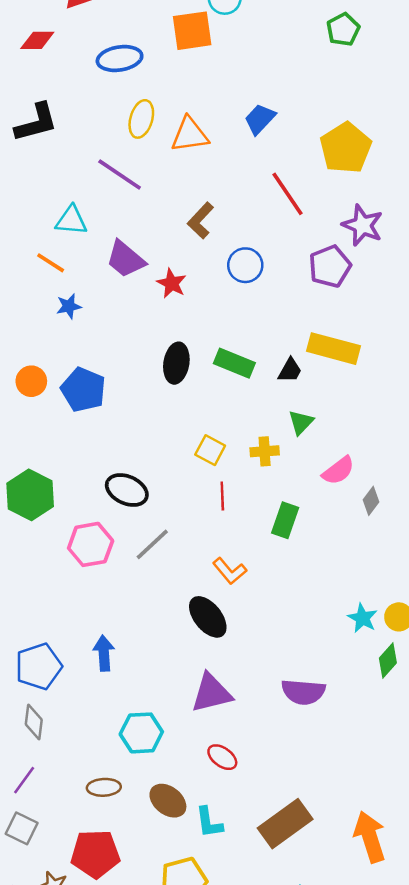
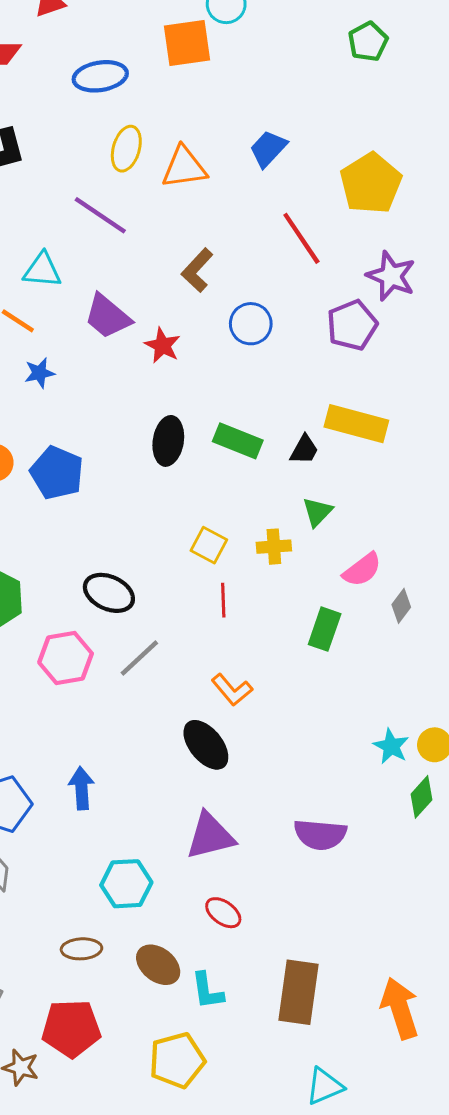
green rectangle: (285, 520) -> (325, 629), moved
brown rectangle: (285, 824) -> (298, 992), turned -46

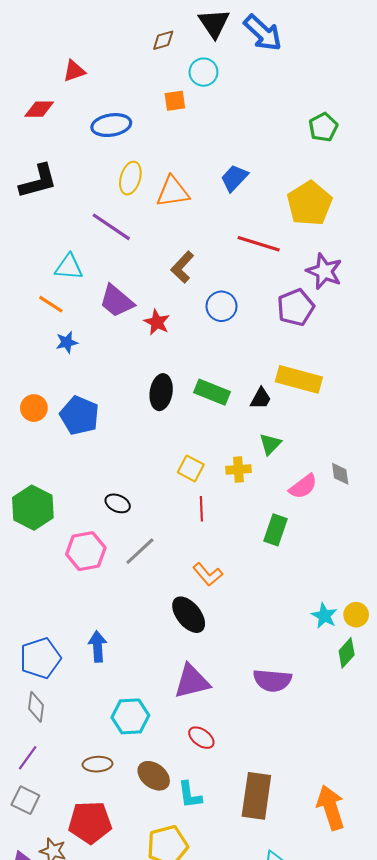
green pentagon: (368, 42) -> (323, 127), moved
orange square: (187, 43) -> (175, 101), size x0.6
red line: (301, 238) -> (259, 244), turned -39
black ellipse: (109, 593) -> (118, 503), size x0.7
gray diamond: (401, 606) -> (340, 474), moved, turned -45

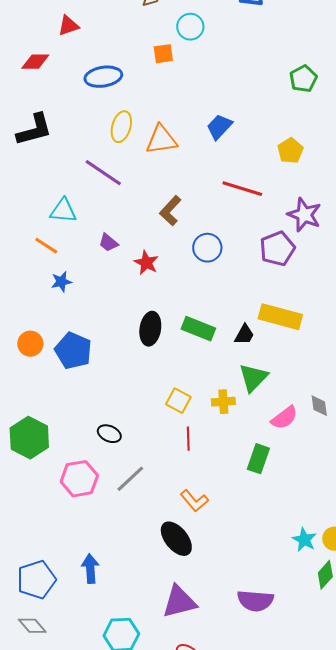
yellow pentagon: (309, 203) -> (290, 151), size x0.6
purple trapezoid: (117, 301) -> (108, 243), size x0.6
green triangle: (270, 444) -> (253, 378), size x1.4
gray diamond: (36, 707) -> (32, 626), turned -48

